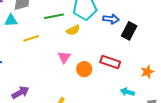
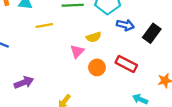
blue arrow: (111, 19) -> (125, 25), moved
yellow semicircle: (73, 30) -> (94, 37), moved

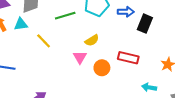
blue arrow: (125, 25) -> (126, 12), moved
yellow line: (44, 26) -> (44, 41), turned 70

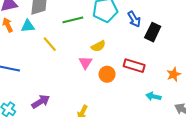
blue arrow: (126, 12) -> (134, 19), turned 56

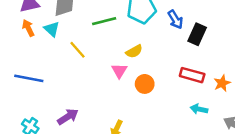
cyan triangle: (28, 26) -> (52, 29), turned 48
red rectangle: (134, 66) -> (192, 75), moved

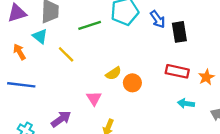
orange arrow: (28, 28) -> (19, 52), moved
black rectangle: (197, 34) -> (179, 32), turned -30
yellow semicircle: (134, 51) -> (113, 73), moved
pink triangle: (119, 71) -> (94, 98), moved

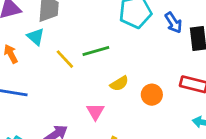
green line: (90, 25) -> (96, 51), moved
orange circle: (132, 83) -> (152, 95), moved

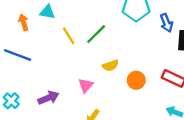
cyan triangle: (36, 37) -> (47, 12), turned -42
green line: (96, 51) -> (96, 34), turned -40

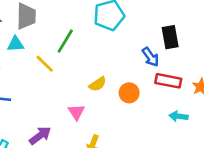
blue arrow: (166, 23) -> (150, 57), moved
green line: (96, 34) -> (65, 41), moved

